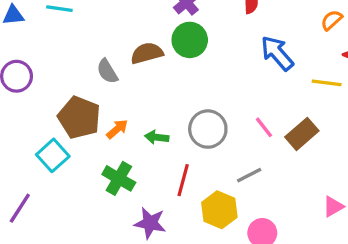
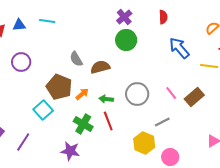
brown semicircle: (147, 53) -> (100, 67), moved
red line: (183, 180) -> (108, 121), moved, turned -36
purple star: (150, 223) -> (70, 151), moved

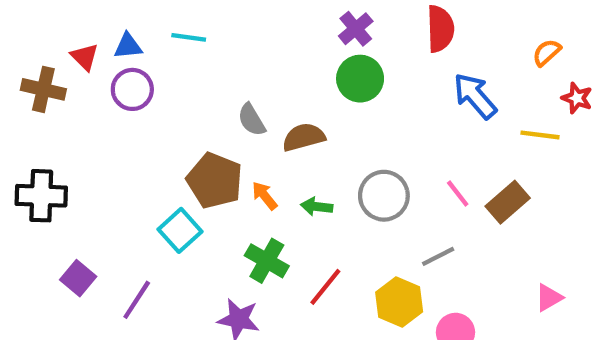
red semicircle: (163, 17) -> (440, 29), size x1.5
purple circle: (21, 62) -> (132, 89), moved
orange arrow: (82, 94) -> (265, 196), turned -88
red line: (108, 121) -> (325, 287), moved, turned 60

